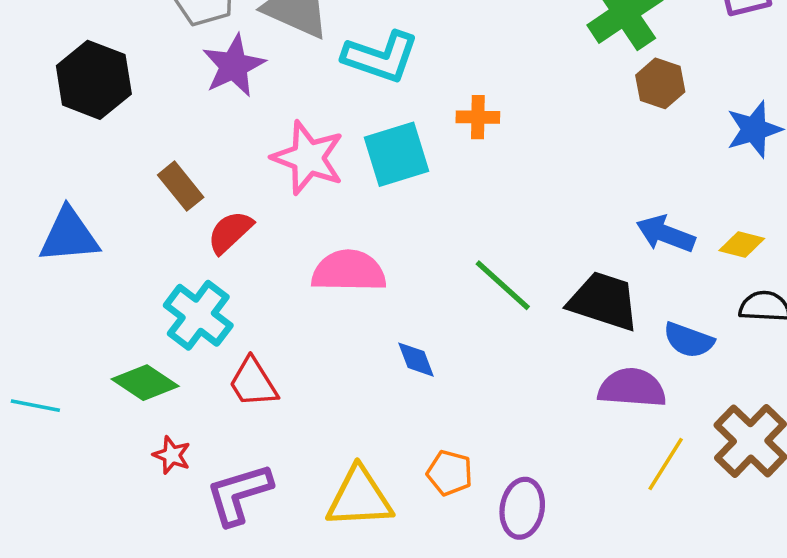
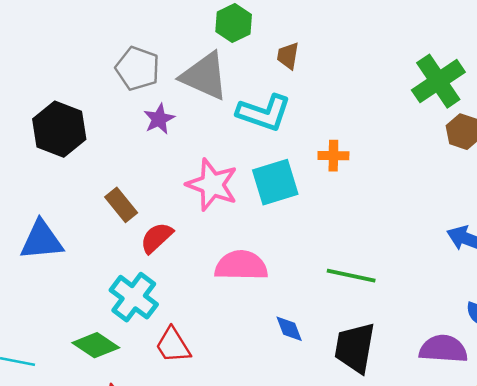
purple star: (234, 66) -> (159, 119), size x0.7
green line: (503, 285) -> (351, 276), turned -30
black trapezoid: (604, 301) -> (355, 348), moved, turned -98

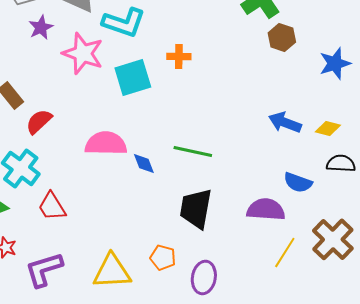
pink star: (212, 185) -> (83, 53), moved
blue diamond: (289, 329) -> (144, 163), moved

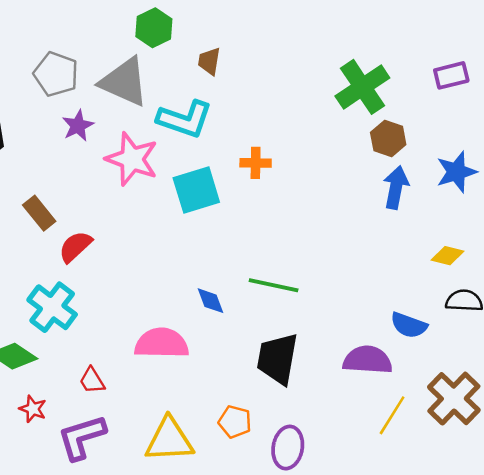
blue arrow: (285, 122) -> (396, 187), moved, turned 80
pink semicircle: (106, 143) -> (162, 343), moved
red trapezoid: (52, 206) -> (92, 381), moved, size x0.7

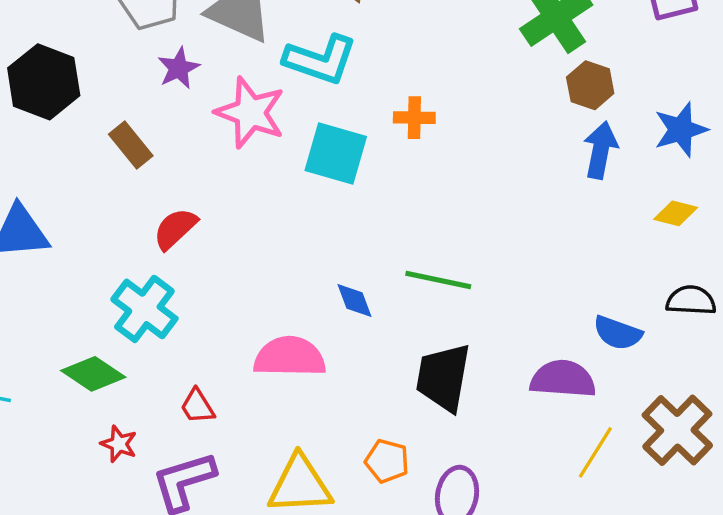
cyan square: (196, 190) -> (336, 154), turned 33
brown rectangle: (39, 213) -> (131, 145), moved
yellow diamond: (447, 256) -> (676, 213), moved

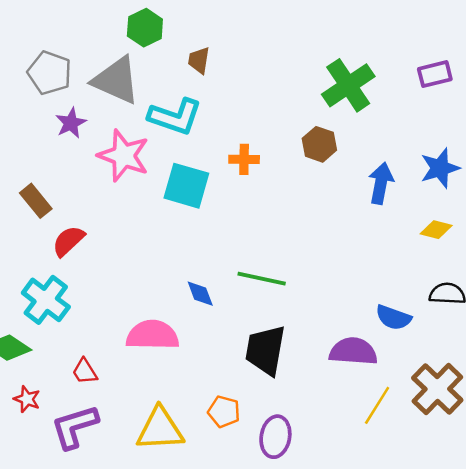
brown hexagon: (590, 85) -> (319, 144), moved
brown rectangle: (131, 145) -> (36, 201), moved

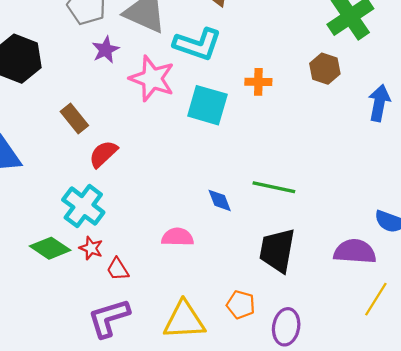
pink semicircle: (152, 335) -> (178, 237), size x0.7
red star: (27, 399) -> (91, 248), moved

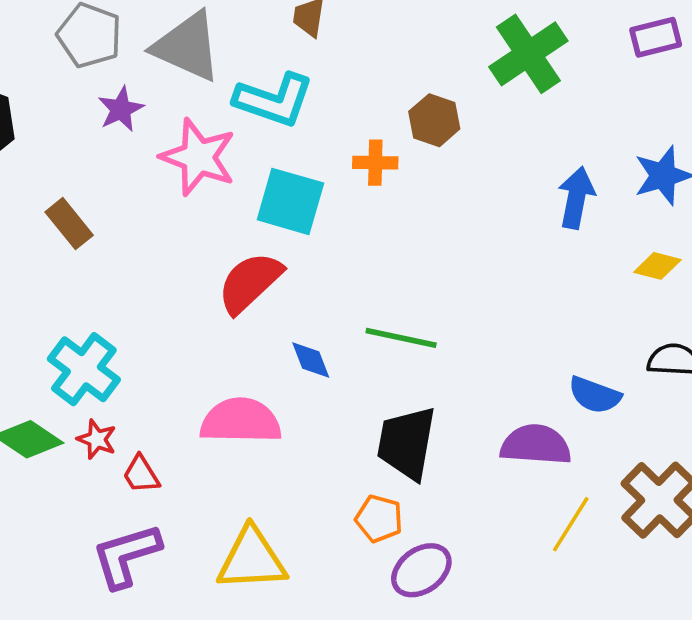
brown hexagon: (325, 69) -> (434, 120), moved
red semicircle: (103, 154) -> (250, 283), moved, size x1.4
pink semicircle: (178, 237) -> (241, 421), size x1.5
orange pentagon: (241, 305) -> (379, 519), moved
purple ellipse: (286, 327) -> (421, 570), turned 44

